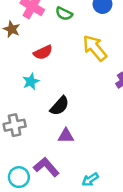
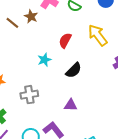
red semicircle: (43, 52) -> (65, 40), moved, turned 140
black semicircle: (60, 106) -> (74, 70), moved

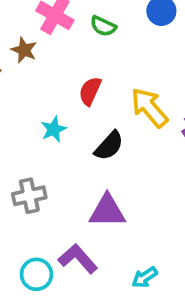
yellow arrow: (98, 35) -> (149, 108), moved
purple triangle: (71, 105) -> (107, 211), size x1.5

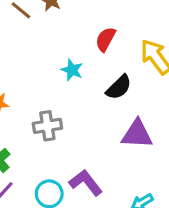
cyan star: (54, 129) -> (72, 70), turned -30
purple triangle: (107, 211) -> (137, 134), moved

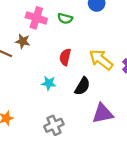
gray cross: (47, 126) -> (54, 125), moved

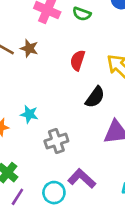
brown star: (23, 41) -> (29, 48), moved
cyan star: (49, 83) -> (29, 114), moved

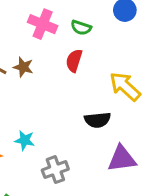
red semicircle: (78, 60) -> (74, 61), moved
black semicircle: (95, 97) -> (97, 120), turned 50

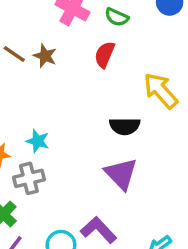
purple triangle: (122, 159) -> (121, 174), moved, turned 48
gray cross: (55, 170) -> (29, 178), moved

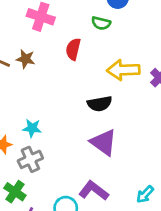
green semicircle: (117, 17) -> (101, 23), moved
yellow arrow: (161, 91) -> (123, 70), turned -40

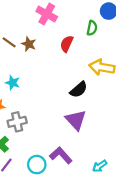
green semicircle: (101, 23) -> (92, 28), turned -104
black semicircle: (100, 104) -> (79, 90), turned -42
cyan star: (32, 128) -> (13, 83), moved

